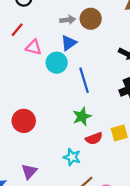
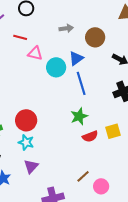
brown circle: (91, 19) -> (95, 37), moved
red line: (17, 30) -> (20, 37), turned 64
blue triangle: (69, 43) -> (76, 58), moved
cyan star: (72, 157) -> (26, 142), moved

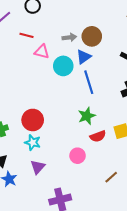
gray arrow: (66, 28) -> (69, 37), moved
brown circle: (95, 37) -> (92, 36), moved
brown line: (83, 176) -> (111, 177), moved
pink circle: (101, 186) -> (78, 156), moved

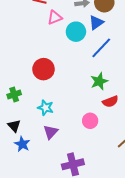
pink triangle: (42, 52) -> (55, 17), turned -35
blue line: (89, 82) -> (101, 48), turned 60
red circle: (33, 120) -> (44, 69), moved

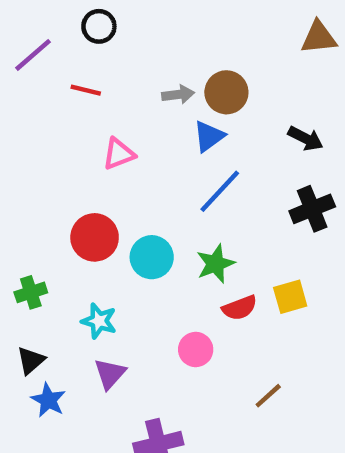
pink triangle: (55, 17) -> (119, 154), moved
cyan circle: (76, 32) -> (152, 257), moved
black triangle: (14, 126) -> (31, 361), turned 32

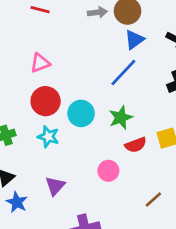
blue triangle: (209, 136) -> (134, 40), moved
pink triangle: (119, 154) -> (40, 63), moved
cyan star: (99, 321) -> (48, 137), moved

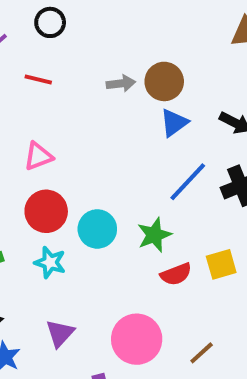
blue line: (123, 72) -> (188, 182), moved
pink circle: (108, 171) -> (137, 339), moved, size x1.6

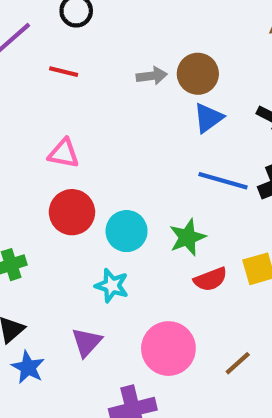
pink triangle: (38, 156) -> (64, 153), turned 32
blue line: (188, 182) -> (223, 181), turned 63
cyan star: (50, 262) -> (112, 286), moved

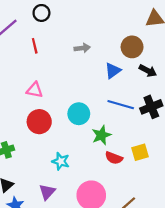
red line: (64, 72) -> (35, 46), turned 63
brown circle: (198, 74) -> (132, 47), moved
cyan circle: (127, 231) -> (79, 114), moved
red semicircle: (210, 279) -> (114, 158), turned 42

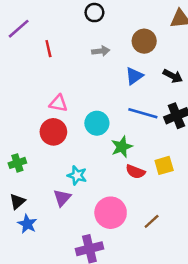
black circle: (41, 13) -> (94, 13), moved
brown circle: (132, 47) -> (144, 41), moved
pink triangle: (35, 90) -> (58, 103), moved
purple triangle: (47, 192) -> (62, 198), moved

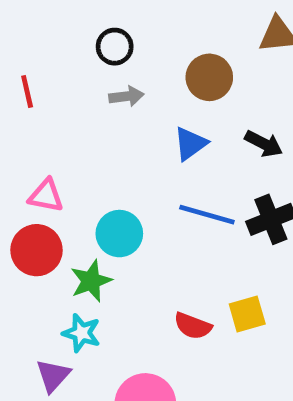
black circle: (94, 13) -> (115, 47), moved
green star: (122, 147) -> (91, 281), moved

